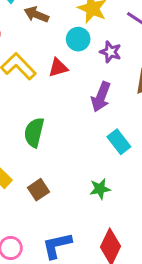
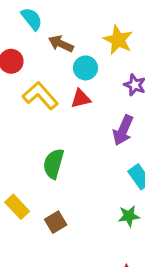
cyan circle: (78, 39) -> (85, 68), moved
green star: (100, 189) -> (129, 216), moved

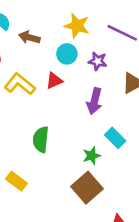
cyan circle: (85, 68) -> (67, 54), moved
green star: (129, 216) -> (92, 156), moved
brown square: (56, 222) -> (87, 188), moved, size x1.6

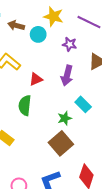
cyan circle: (67, 54) -> (38, 34), moved
red triangle: (54, 81) -> (36, 79), moved

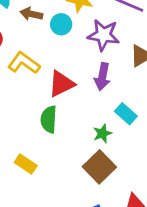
purple star: (70, 44) -> (104, 35), size x1.6
red triangle: (36, 79) -> (61, 84), size x1.5

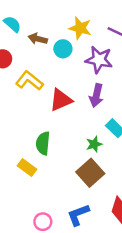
green semicircle: (49, 119) -> (43, 143), moved

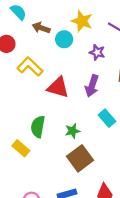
purple star: (99, 60) -> (97, 52), size x0.6
red triangle: (61, 100) -> (58, 87), turned 35
green star: (94, 144) -> (72, 131), moved

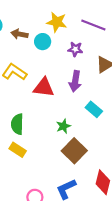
green semicircle: (38, 127) -> (17, 124), moved

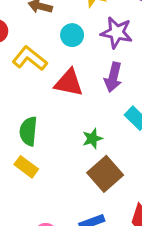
cyan circle: (43, 42) -> (72, 35), moved
purple star: (75, 49) -> (117, 33), size x1.5

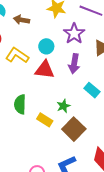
purple star: (117, 33) -> (74, 34), turned 30
cyan circle: (72, 35) -> (46, 46), moved
yellow rectangle: (26, 167) -> (45, 120), moved

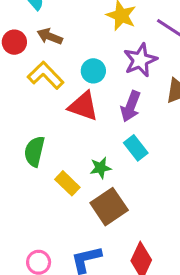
brown arrow: (21, 20) -> (50, 36), moved
cyan rectangle: (92, 90) -> (136, 148), moved

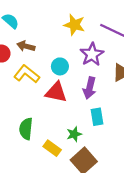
cyan rectangle: (136, 148) -> (97, 117), turned 36

